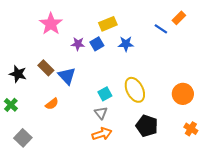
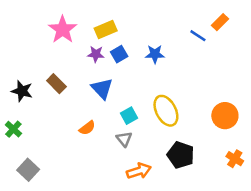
yellow rectangle: (108, 24) -> (106, 30), moved
blue triangle: (67, 76) -> (102, 89), moved
orange semicircle: (52, 104) -> (87, 128), moved
orange arrow: (102, 134) -> (139, 171), moved

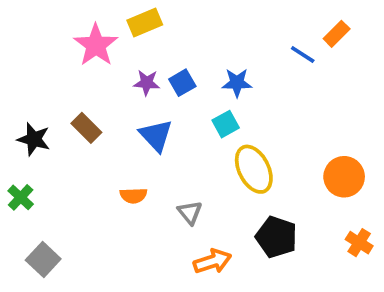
yellow rectangle: (106, 30) -> (145, 23), moved
cyan square: (129, 116) -> (226, 124), moved
orange semicircle: (87, 128) -> (133, 196), turned 35

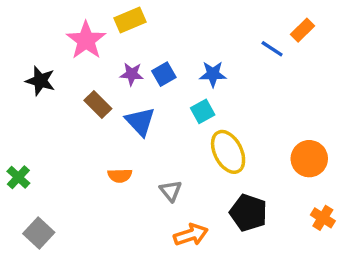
brown rectangle: (86, 128) -> (98, 105), moved
black star: (34, 139) -> (40, 81), moved

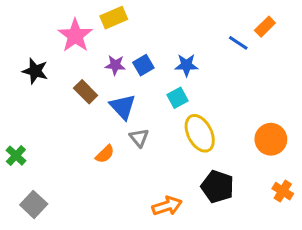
orange semicircle: (120, 176) -> (105, 154), turned -42
gray triangle: (171, 191) -> (139, 138), moved

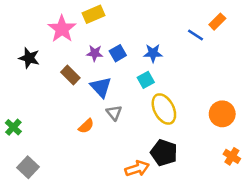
black pentagon: (218, 187) -> (164, 153), moved

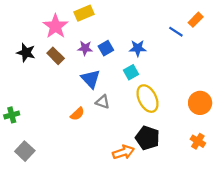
brown rectangle: (70, 75) -> (56, 56), moved
gray triangle: (114, 113) -> (103, 102), turned -32
green cross: (13, 127) -> (12, 115), turned 32
orange cross: (232, 156) -> (198, 141), moved

